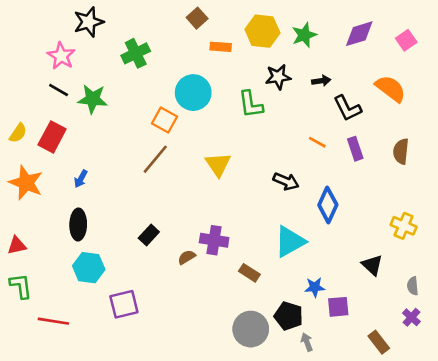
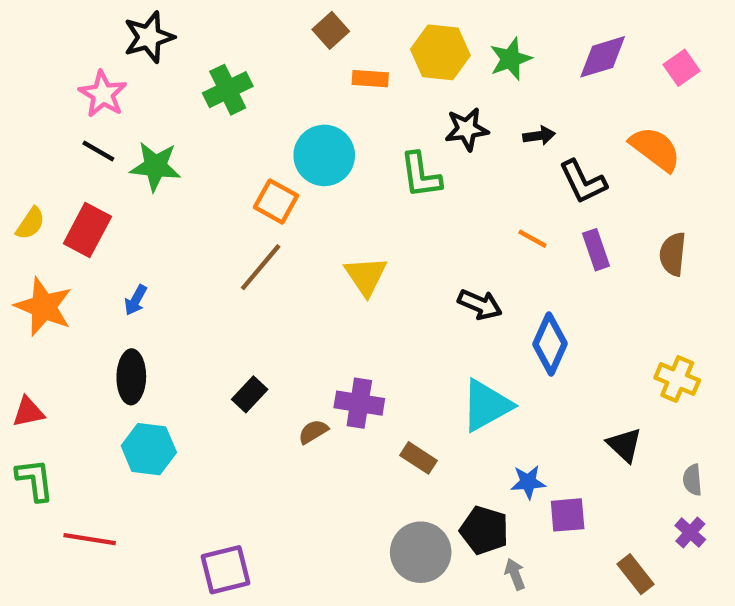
purple square: (124, 304) -> (226, 570), moved

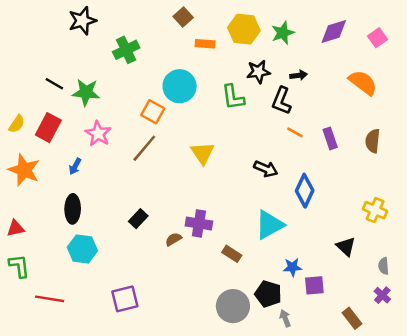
pink star: (103, 94) -> (98, 134), moved
black L-shape: (583, 182) -> (282, 101), moved, turned 48
purple square: (226, 570) -> (125, 299), moved

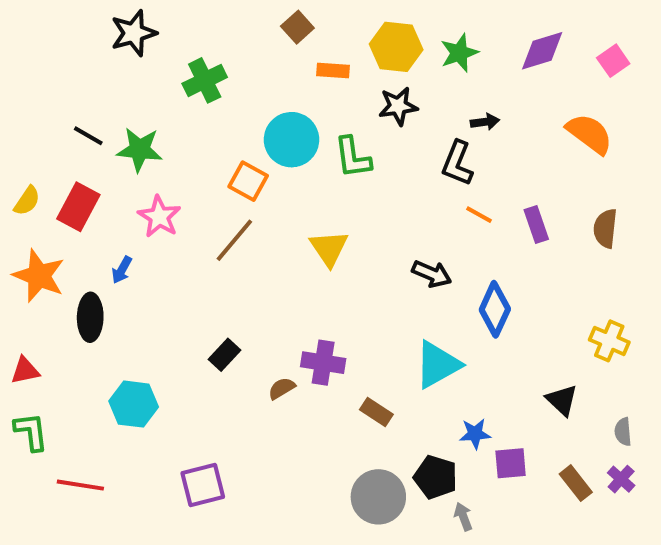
black star: (258, 72) -> (398, 106), moved
green L-shape: (233, 97) -> (353, 157), moved
black ellipse: (73, 209) -> (90, 317), moved
brown rectangle: (352, 318) -> (576, 483), moved

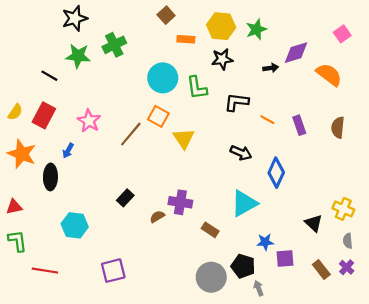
purple diamond: (542, 51) -> (296, 53), moved
green star: (140, 150) -> (78, 56), moved
black L-shape: (457, 163) -> (237, 102), moved, turned 75
orange square: (248, 181) -> (158, 116), moved
yellow cross: (609, 341) -> (343, 209), moved

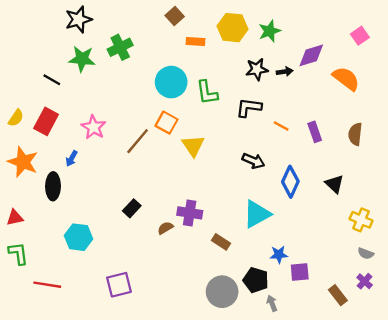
black star: (222, 59) -> (257, 69), moved
black triangle: (314, 223) -> (334, 184), moved
gray semicircle: (348, 241) -> (366, 253), turned -64
brown rectangle: (321, 269) -> (338, 295), moved

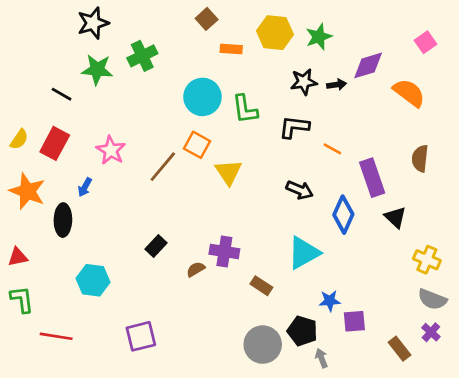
purple rectangle: (315, 132) -> (372, 178), moved, size x1.5
gray semicircle: (366, 253) -> (432, 299), size x1.5

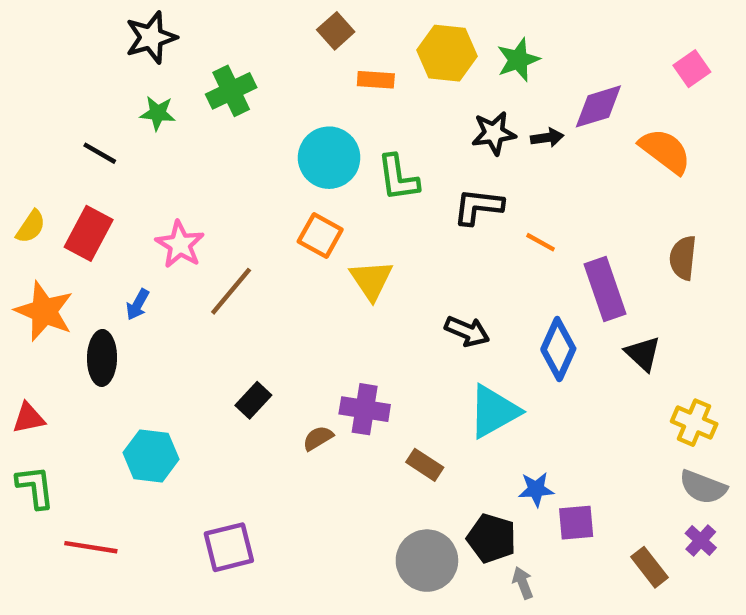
green star: (97, 70) -> (158, 113), size x0.7
brown line: (163, 167) -> (231, 291), moved
black arrow: (300, 190) -> (467, 331), moved

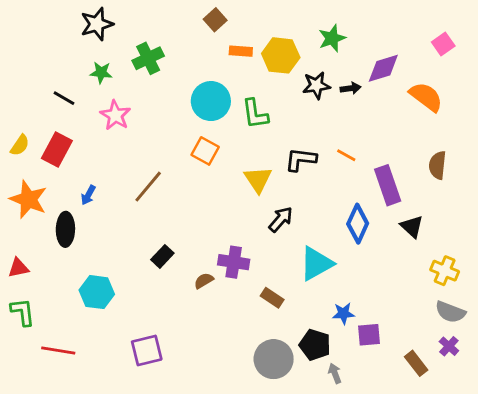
yellow hexagon: (447, 53) -> (281, 55), moved
black L-shape: (478, 207) -> (301, 159), moved
pink star: (180, 244) -> (115, 115), moved
yellow triangle: (371, 280) -> (258, 179), moved
black arrow: (467, 331) -> (281, 219), moved, turned -72

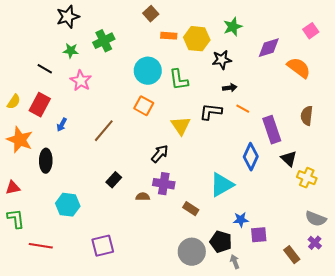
black arrow: (351, 88) -> (230, 88), moved
blue arrow: (88, 195) -> (62, 125), moved
black arrow: (281, 219) -> (160, 154), moved
yellow cross: (445, 271) -> (307, 178), moved
brown semicircle: (204, 281) -> (143, 197), turned 32

